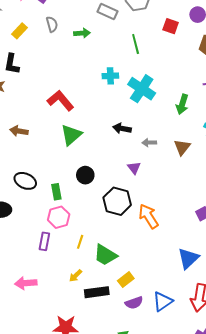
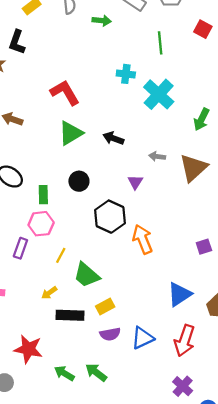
black arrow: (122, 128) -> (113, 138), moved
brown triangle: (182, 147) -> (193, 168), size x1.5

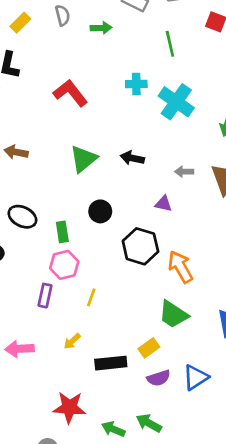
red L-shape: (65, 93) -> (70, 93), moved
purple triangle: (135, 182) -> (164, 204), turned -42
green trapezoid: (87, 275) -> (173, 314), moved
yellow arrow: (49, 293) -> (72, 341), moved

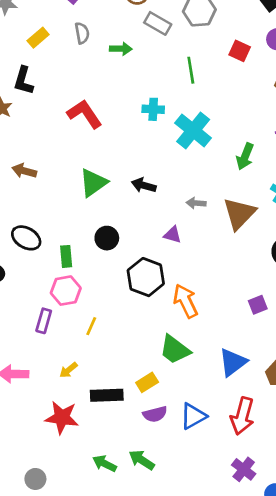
red star: (69, 407) -> (62, 417), moved

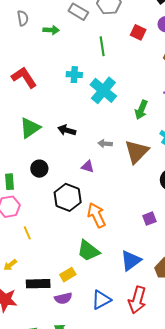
yellow line: (91, 326) -> (27, 233), turned -48
purple semicircle: (155, 414) -> (63, 298), moved

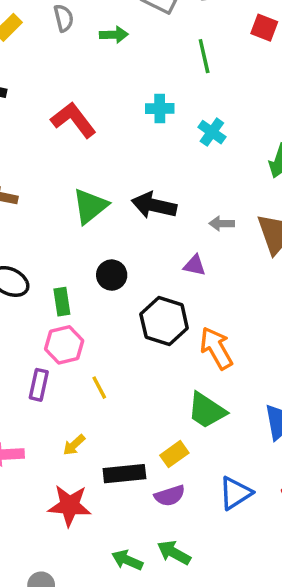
cyan cross: (103, 90) -> (212, 132), size x0.6
black arrow: (67, 130) -> (154, 205), size x1.4

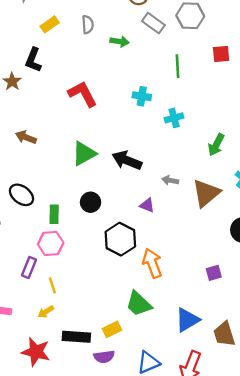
red square: (264, 28) -> (221, 54), turned -36
cyan cross: (212, 132) -> (174, 118), turned 30
yellow line: (99, 388) -> (52, 285), moved

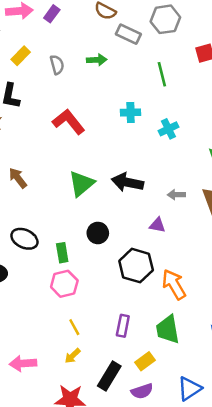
gray semicircle: (88, 25) -> (57, 65), moved
brown arrow: (26, 137) -> (18, 178), turned 42
purple rectangle: (29, 267) -> (123, 326), moved
green trapezoid: (139, 304) -> (168, 329), turned 48
black rectangle: (76, 337) -> (109, 376), turned -52

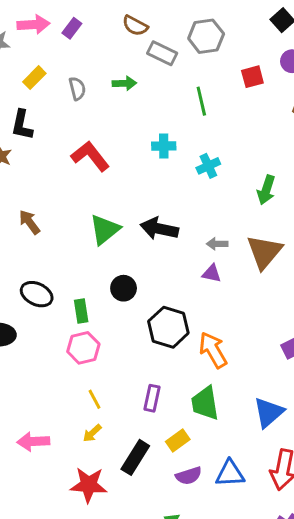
purple triangle: (157, 225) -> (212, 273), moved
blue triangle: (189, 389) -> (230, 474), turned 30
purple semicircle: (142, 391) -> (189, 476), moved

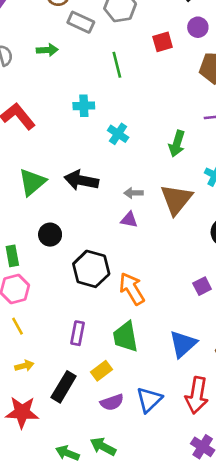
cyan cross: (208, 166) -> (118, 134), moved, turned -30
yellow line: (94, 399) -> (18, 326), moved
yellow arrow: (92, 433) -> (24, 366), turned -150
blue triangle: (230, 474) -> (149, 400), turned -40

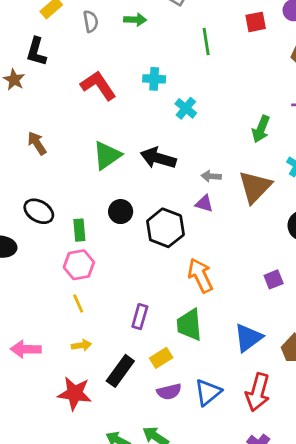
cyan cross: (84, 106) -> (154, 79), moved
cyan cross: (118, 134) -> (186, 108), moved
black hexagon: (91, 269) -> (165, 228), moved

